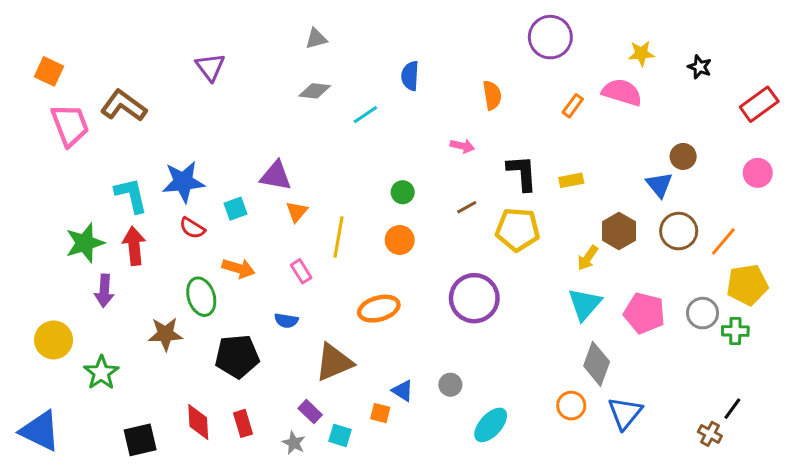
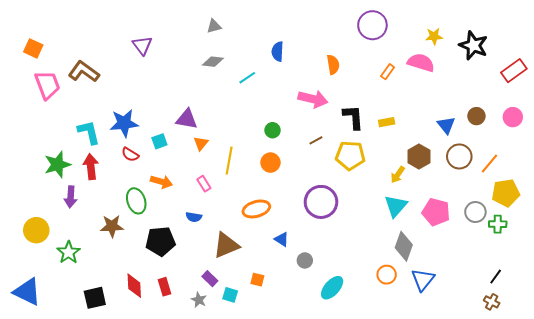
black star: (700, 67) -> (473, 45), size x1.8
pink arrow: (462, 146) -> (313, 99), size x1.8
brown circle: (683, 156) -> (476, 116), moved
blue triangle: (403, 391) -> (282, 239), moved
brown cross: (710, 434) -> (492, 302), moved

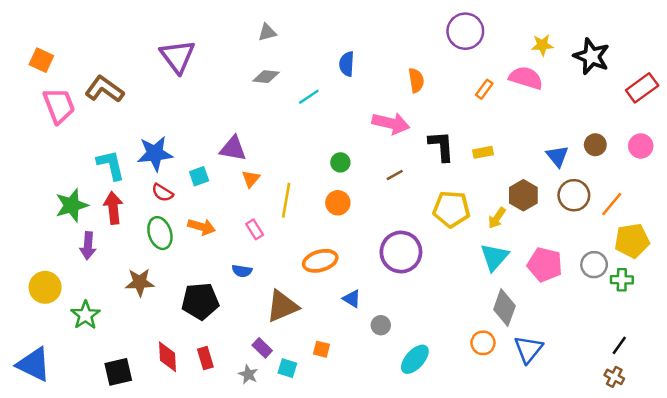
purple triangle: (142, 45) -> (178, 56), size x1.4
yellow pentagon: (350, 155) -> (451, 209), moved
green ellipse: (136, 201) -> (160, 233), moved

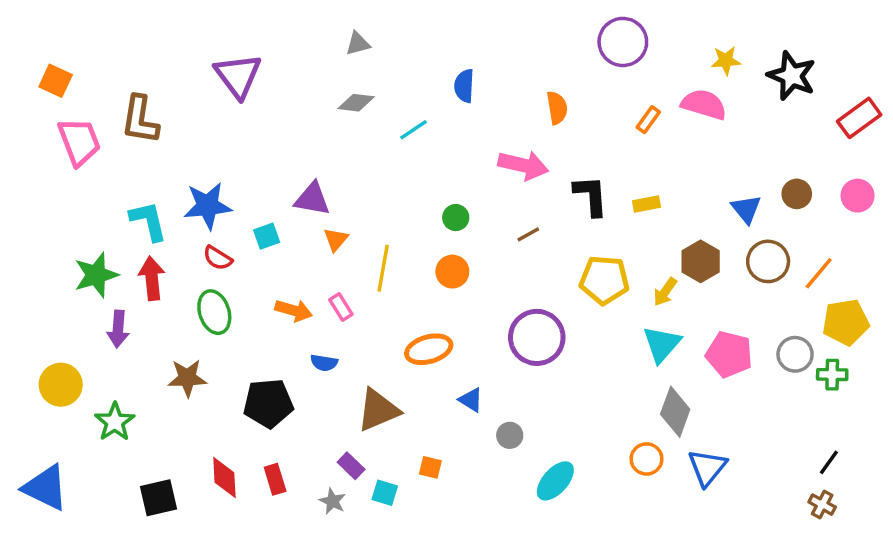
brown L-shape: (104, 89) -> (140, 120), turned -117
orange arrow: (202, 227) -> (294, 310), moved

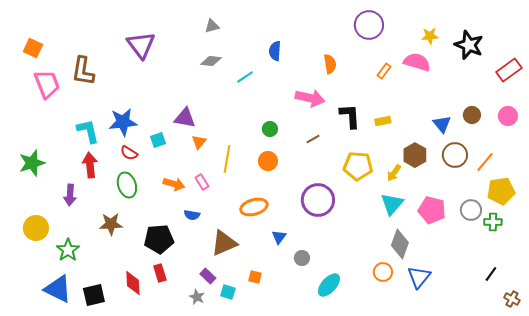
green star: (96, 275) -> (32, 163), moved
blue triangle: (471, 400) -> (279, 237), turned 35
red rectangle: (275, 479) -> (160, 273), moved
blue triangle: (45, 488) -> (58, 289), moved
brown cross: (822, 505) -> (512, 299), moved

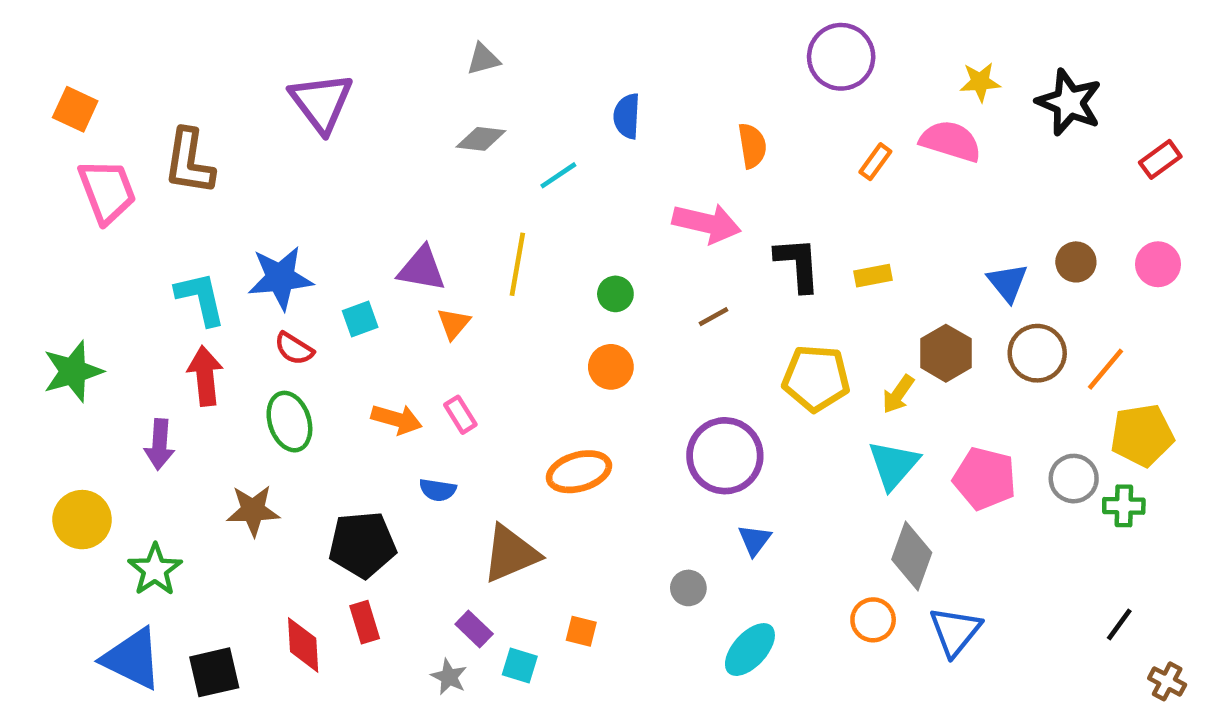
red rectangle: (509, 70) -> (1160, 159), size x0.7
yellow line: (227, 159) -> (517, 264), moved
blue triangle: (279, 237) -> (755, 540), moved

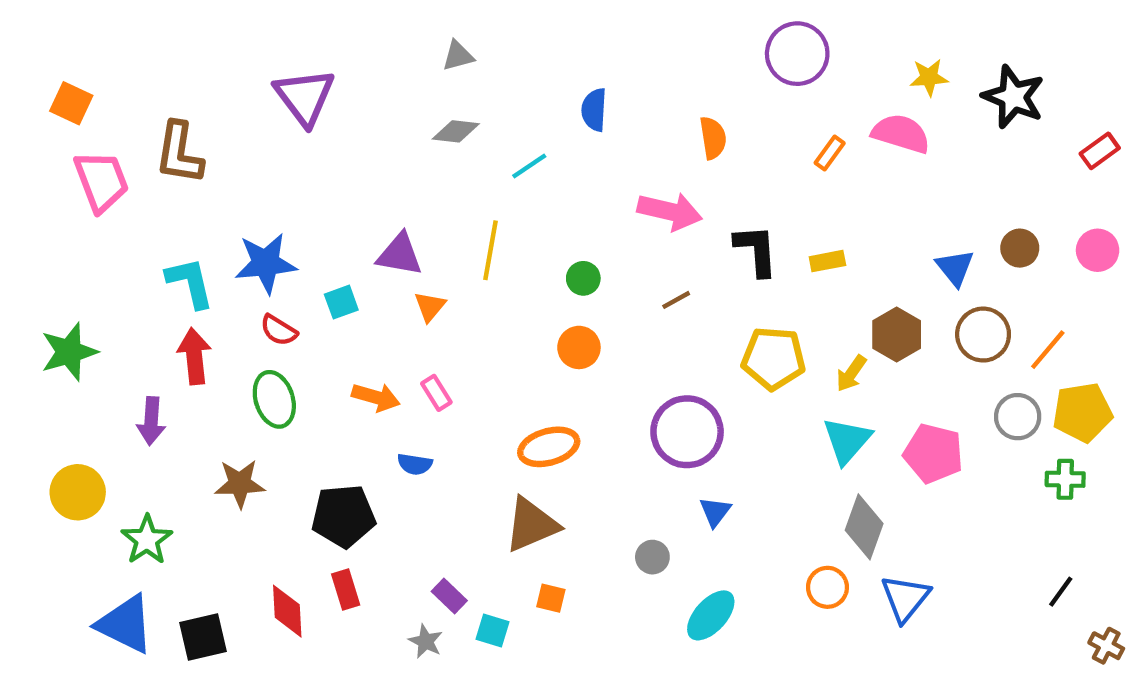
gray circle: (1074, 479) -> (1018, 417), moved
brown triangle: (511, 554) -> (531, 525), moved

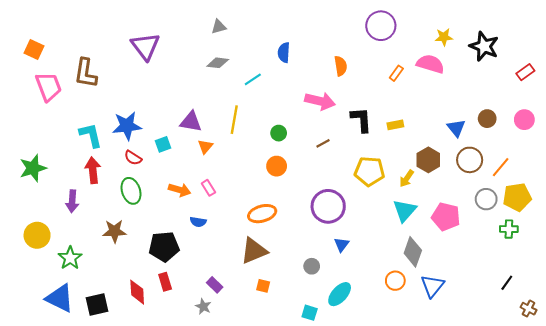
cyan square: (493, 631) -> (310, 313), moved

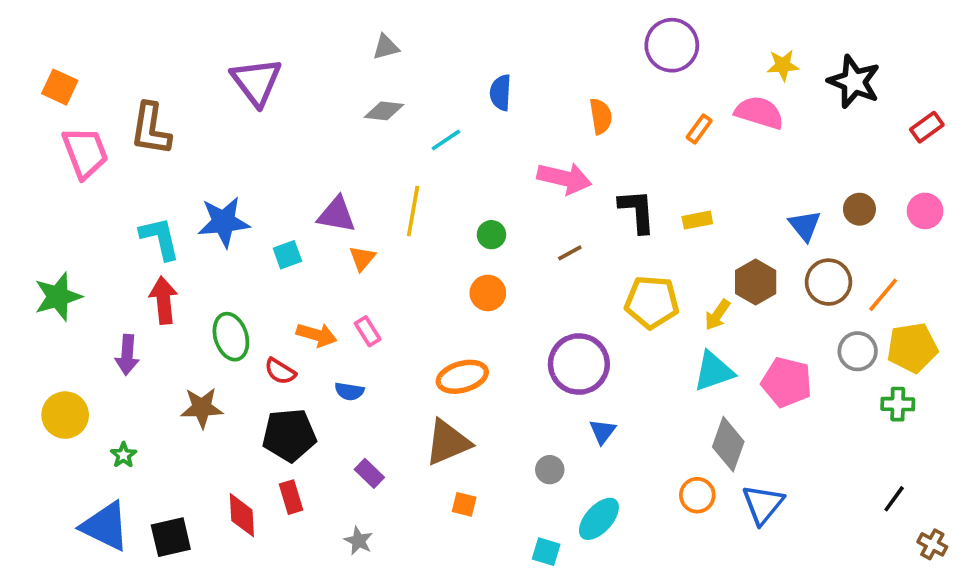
red semicircle: (133, 158) -> (280, 371), moved
cyan triangle: (405, 210) -> (714, 371), turned 30
green star: (70, 258) -> (123, 455), size x0.6
purple rectangle: (215, 285) -> (369, 473), moved

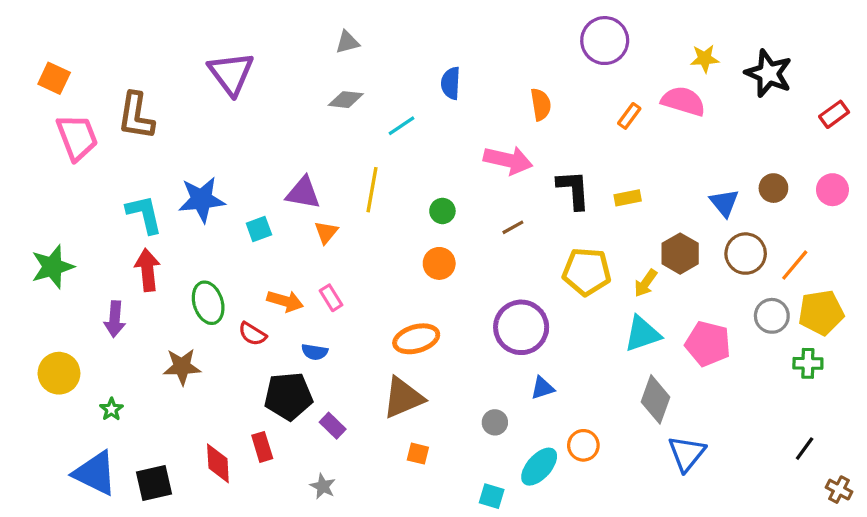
blue triangle: (603, 431) -> (542, 388), turned 35
black pentagon: (289, 435) -> (288, 396), moved
orange circle: (697, 495) -> (583, 445), moved

